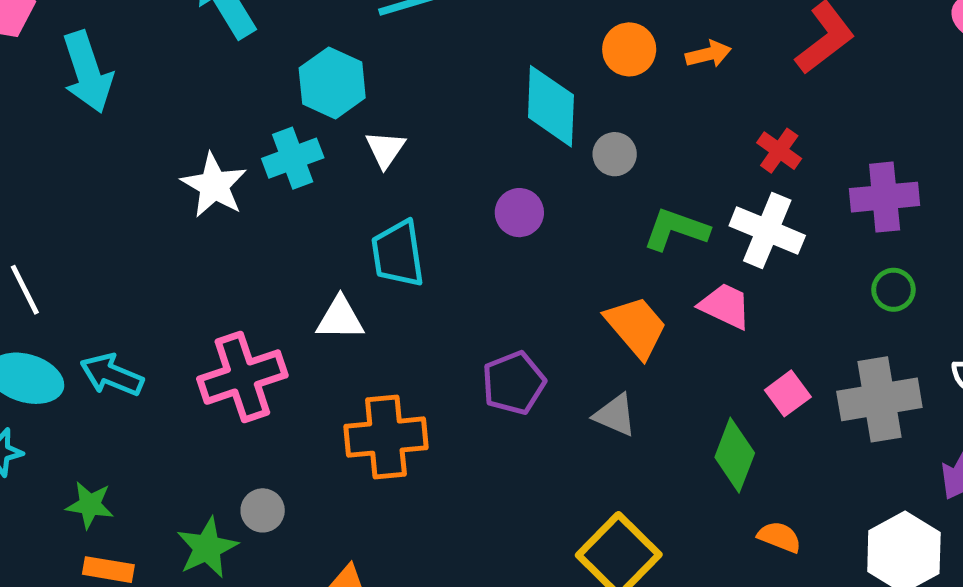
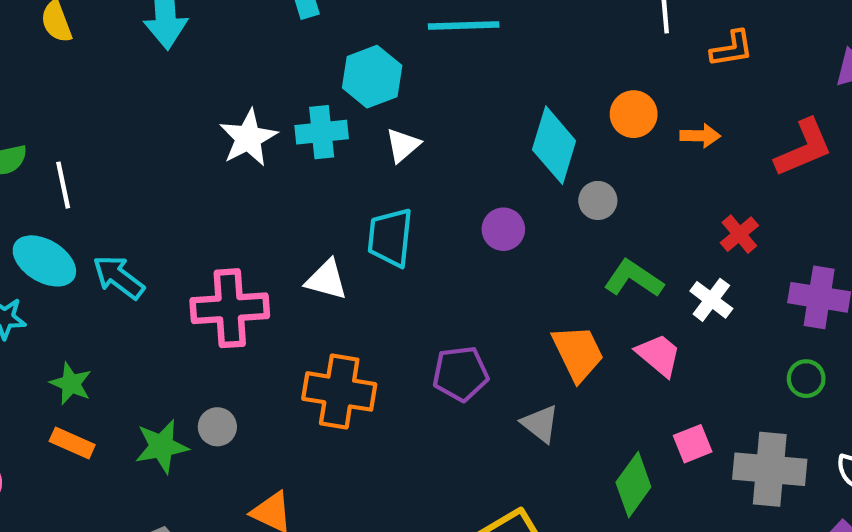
white cross: (767, 231) -> (711, 300), size x0.7

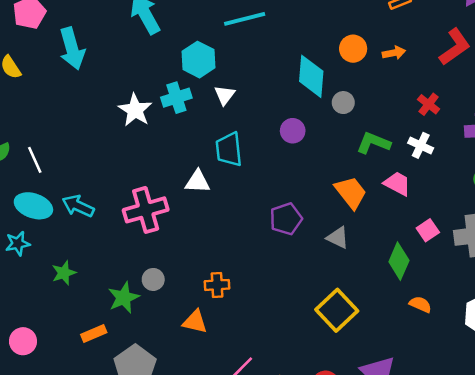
green star: (71, 384) -> (64, 273), turned -30
orange cross: (339, 391) -> (217, 285), moved, size x0.6
orange rectangle: (72, 443) -> (94, 334), moved, turned -35

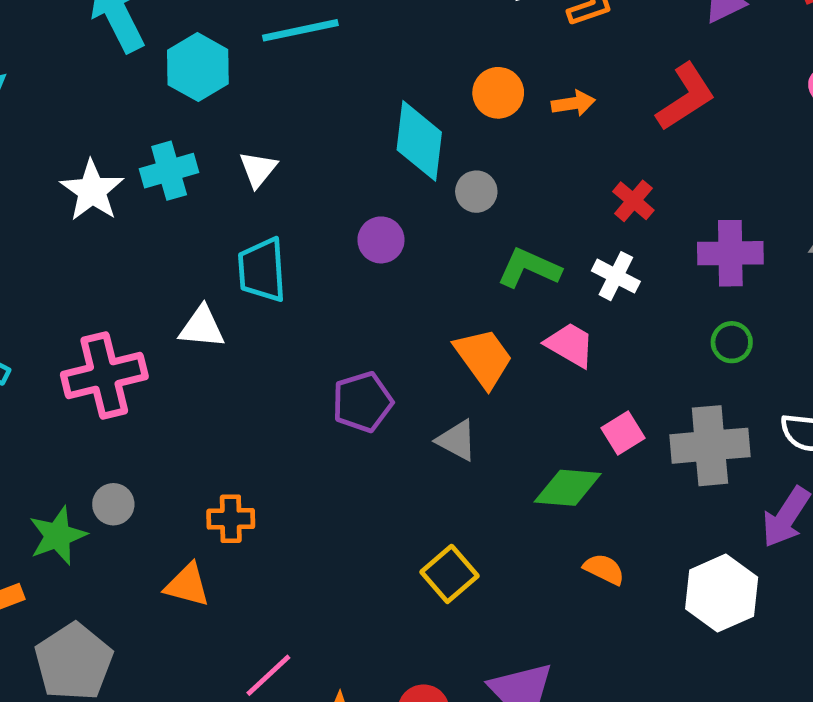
cyan hexagon: (199, 60) -> (198, 67), moved
green diamond: (399, 261) -> (568, 488), turned 69
yellow square: (337, 310) -> (450, 574), size x0.7

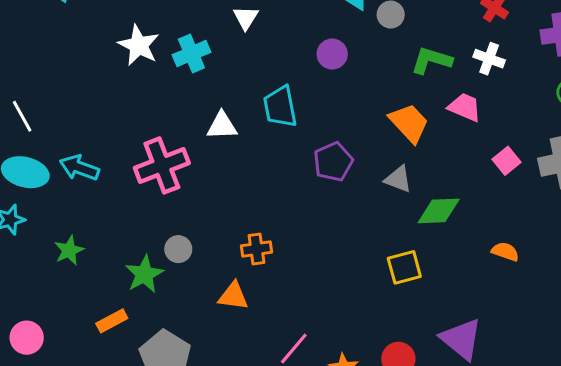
cyan cross: (169, 171) -> (191, 53), moved
cyan trapezoid: (262, 270) -> (280, 107), moved
green diamond: (568, 488) -> (439, 211), moved
yellow square: (450, 574) -> (404, 267), turned 33

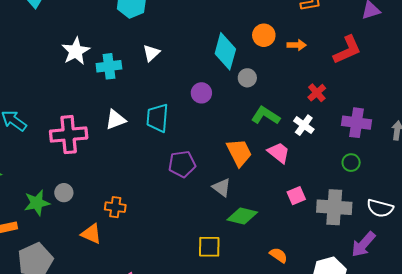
white triangle: (222, 126) -> (116, 120), turned -35

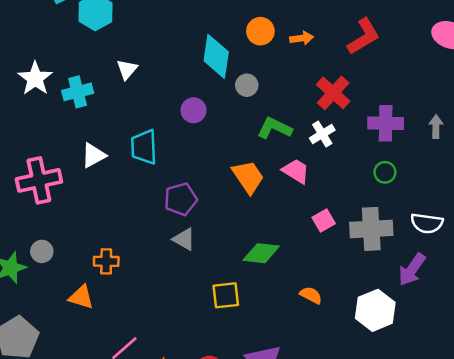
red cross: (317, 93) -> (333, 93), size x1.5
white cross: (304, 125) -> (322, 134), turned 30
gray triangle: (222, 188) -> (184, 239), moved

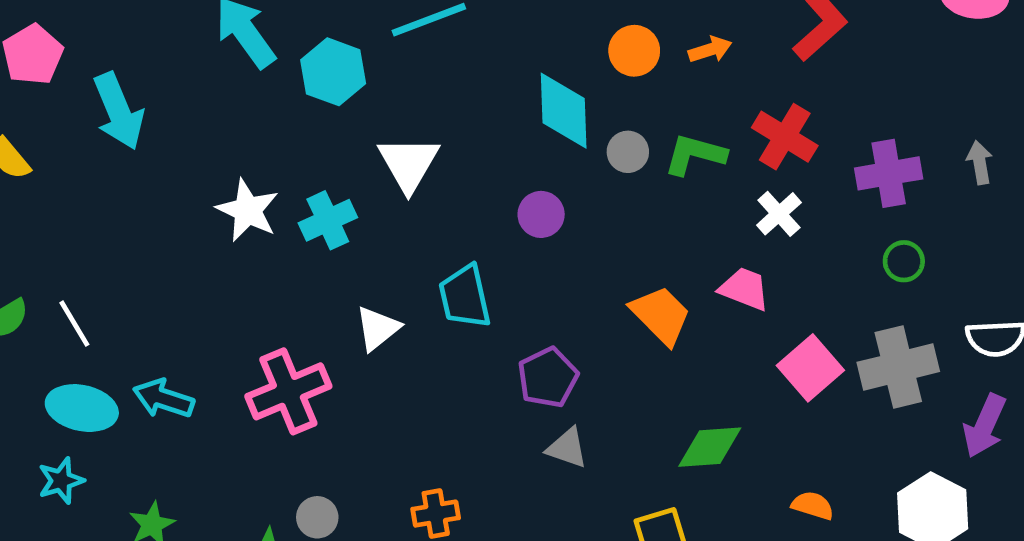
white triangle: (127, 69) -> (408, 164), size x1.6
green L-shape: (275, 128) -> (695, 155), moved
pink square: (324, 221) -> (810, 368), size x1.5

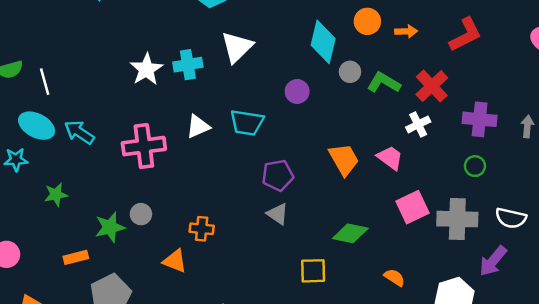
white star: (248, 210) -> (146, 69), moved
cyan trapezoid: (465, 297) -> (247, 123), turned -84

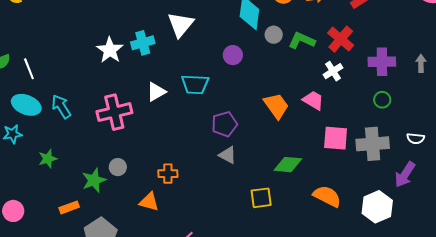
cyan arrow: (79, 132) -> (61, 107), turned 30
pink square: (413, 207) -> (336, 138), turned 36
white semicircle: (511, 218) -> (416, 138), size x0.7
orange semicircle: (394, 277) -> (327, 196), size x1.6

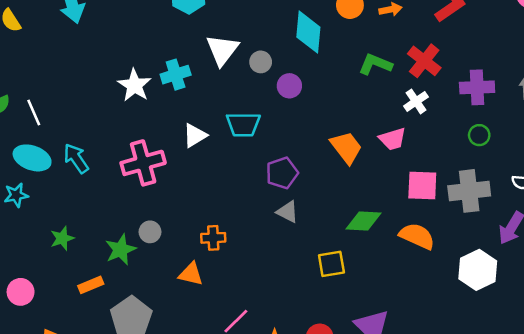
gray circle: (274, 35) -> (261, 62), moved
pink trapezoid: (313, 100) -> (393, 139), turned 135
green star: (48, 159) -> (62, 238), moved
orange semicircle: (327, 196) -> (417, 236), moved

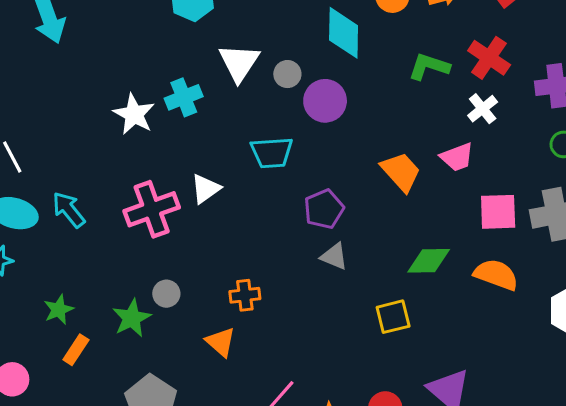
purple circle: (289, 86) -> (325, 101), size x1.4
white triangle: (195, 135) -> (206, 189), moved
orange triangle: (191, 274) -> (221, 342), turned 32
orange rectangle: (91, 285) -> (76, 350), moved, turned -30

